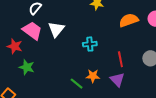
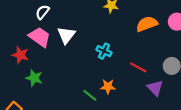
cyan cross: (90, 44) -> (104, 51), turned 32
red line: (120, 59) -> (138, 67), turned -49
purple triangle: (117, 80) -> (155, 88), moved

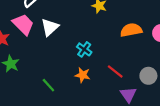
orange star: (108, 87) -> (83, 75), moved
green line: (90, 95) -> (48, 85), moved

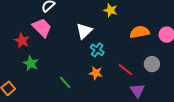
white triangle: (50, 27) -> (84, 31), moved
gray circle: (148, 76) -> (152, 64), moved

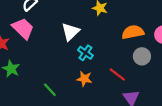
gray circle: (152, 64) -> (142, 56), moved

